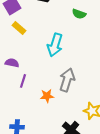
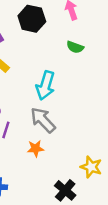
gray arrow: (67, 80) -> (43, 120), moved, turned -60

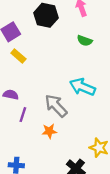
cyan arrow: (45, 85) -> (82, 87), moved, turned 95

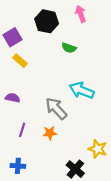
green semicircle: (85, 41) -> (69, 48), moved
purple line: (23, 115) -> (22, 130), moved

